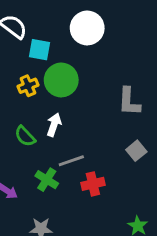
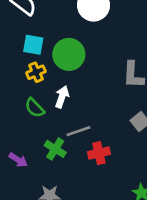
cyan square: (40, 50) -> (33, 45), moved
yellow cross: (28, 86) -> (36, 72), moved

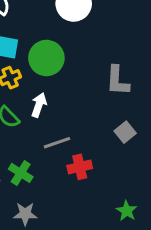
green cross: (55, 149) -> (21, 173), moved

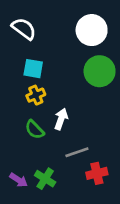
green circle: (46, 58) -> (100, 71), moved

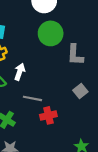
gray line: (77, 152) -> (32, 98), turned 30

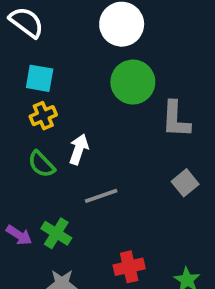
gray line: (32, 98) -> (101, 196), turned -30
red cross: (48, 115) -> (129, 267), moved

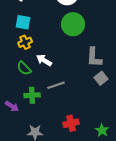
gray L-shape: (176, 119) -> (94, 57), moved
white arrow: (79, 149) -> (44, 60), turned -77
green cross: (56, 233) -> (32, 95), moved, turned -35

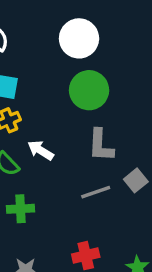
gray L-shape: (94, 57) -> (101, 145), moved
gray line: (56, 85) -> (96, 192), moved

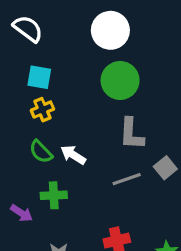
white arrow: (41, 150) -> (73, 155), moved

